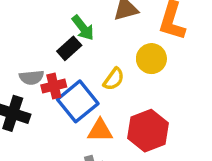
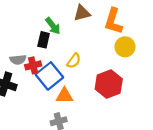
black rectangle: (69, 48) -> (44, 40), turned -35
yellow circle: (151, 59) -> (125, 47), moved
red hexagon: (148, 131) -> (109, 84), moved

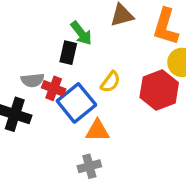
red cross: (33, 65) -> (54, 88), turned 35
red hexagon: (109, 84) -> (159, 90), moved

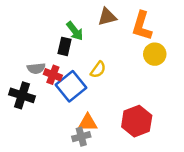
red hexagon: (159, 90) -> (137, 121), moved
orange triangle: (97, 131) -> (88, 122), moved

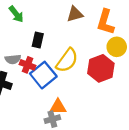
green arrow: (75, 31) -> (16, 14), moved
yellow semicircle: (98, 70) -> (67, 60), size x1.6
red hexagon: (137, 121) -> (101, 68), moved

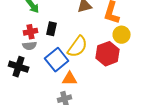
red cross: (28, 65) -> (31, 32), moved, turned -32
orange triangle: (58, 107) -> (70, 79), moved

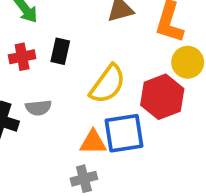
gray semicircle: (30, 46) -> (38, 108), moved
blue square: (57, 60) -> (124, 133), moved, turned 30

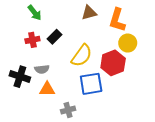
black rectangle: (60, 51) -> (54, 37), turned 32
orange triangle: (93, 142) -> (47, 89), moved

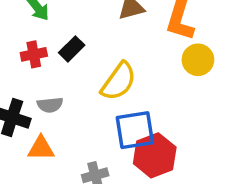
red hexagon: (113, 63) -> (155, 155), moved
orange triangle: (47, 89) -> (41, 148), moved

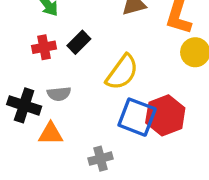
blue square: (135, 130) -> (137, 117), turned 30
red hexagon: (155, 155) -> (165, 115), moved

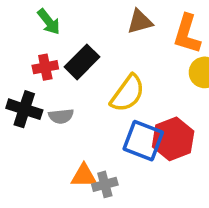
black rectangle: (79, 42) -> (82, 62), size x1.4
black cross: (24, 105) -> (24, 109), moved
orange triangle: (51, 134) -> (84, 176), moved

